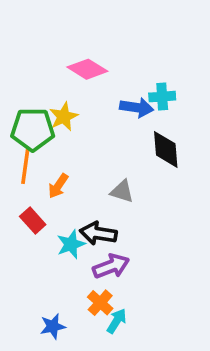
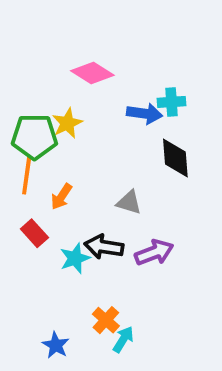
purple arrow: (111, 266) -> (154, 253), moved
blue star: (53, 326) -> (56, 345), turned -30

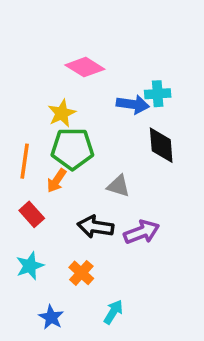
green pentagon: (34, 137) -> (72, 149), moved
cyan star: (75, 258) -> (30, 266), moved
orange cross: (106, 320) -> (81, 273), moved

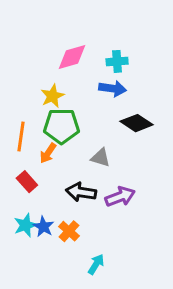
pink diamond: (85, 67) -> (72, 57), turned -48
cyan cross: (158, 94) -> (117, 61), moved
black diamond: (161, 145) -> (137, 123), turned -52
blue star: (51, 317) -> (43, 227), moved

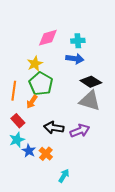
green pentagon: (61, 126) -> (41, 84), turned 30
gray triangle: (101, 158) -> (90, 101), moved, size x1.6
cyan star: (25, 225) -> (17, 140), moved

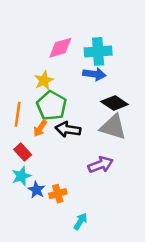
cyan cross: (78, 41) -> (98, 51), size x1.5
black arrow: (54, 128) -> (68, 129), moved
orange cross: (46, 154) -> (58, 194), turned 32

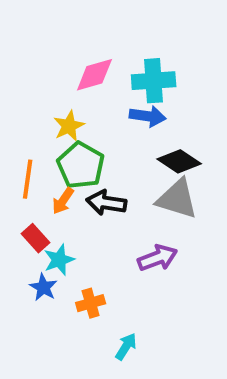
cyan star: (21, 176) -> (59, 260), moved
blue star: (36, 190) -> (43, 287), moved

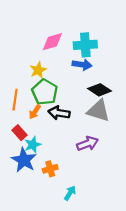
blue star: (43, 287) -> (24, 160), size x1.6

